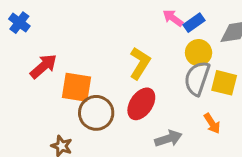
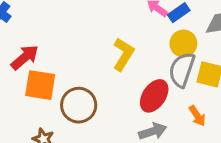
orange square: (77, 87) -> (40, 85), moved
red ellipse: (141, 104) -> (154, 96), moved

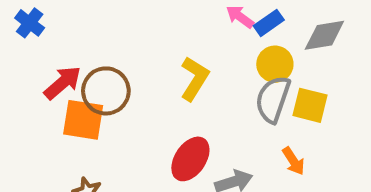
red ellipse: (154, 96) -> (190, 159), moved
brown circle: (79, 105) -> (106, 91), moved

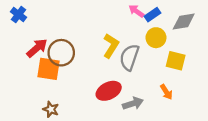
gray semicircle: (273, 99) -> (129, 57), moved
red ellipse: (190, 159) -> (109, 91), turned 30

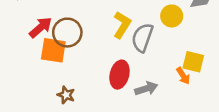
yellow square: (176, 61) -> (193, 62), moved
red ellipse: (109, 91) -> (119, 75), turned -50
brown star: (51, 109) -> (66, 95), moved

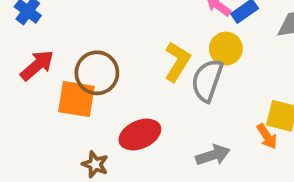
yellow circle: (172, 16) -> (226, 49), moved
red arrow: (41, 27) -> (37, 65), moved
red ellipse: (119, 75) -> (140, 134), moved, turned 52

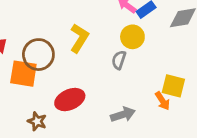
yellow L-shape: (177, 62) -> (79, 38), moved
gray semicircle: (207, 80) -> (119, 60), size x0.6

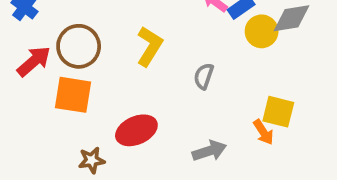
yellow circle: (132, 37) -> (262, 31), moved
brown circle: (38, 55) -> (79, 46), moved
brown star: (37, 121) -> (92, 160), turned -30

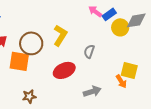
brown circle: (79, 46) -> (31, 43), moved
red ellipse: (136, 130) -> (64, 70), moved

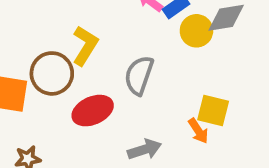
brown circle: (31, 43) -> (52, 73), moved
gray semicircle: (89, 51) -> (139, 75), size x1.5

